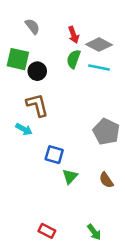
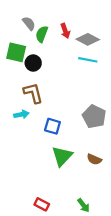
green semicircle: (74, 59) -> (42, 34), moved
cyan arrow: (24, 129) -> (21, 114), turned -40
blue square: (54, 155) -> (52, 126), moved
green triangle: (70, 176) -> (62, 156), size x1.5
brown semicircle: (106, 180) -> (94, 159), turned -32

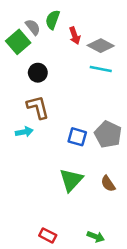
green semicircle: (42, 34) -> (53, 20), moved
green square: (16, 52) -> (18, 42), moved, turned 36
blue square: (52, 126) -> (77, 137), moved
brown semicircle: (94, 159) -> (108, 184), turned 32
green arrow: (83, 205) -> (96, 237), turned -32

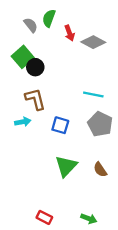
green square: (18, 42) -> (23, 57), moved
cyan line: (101, 69) -> (93, 94), moved
blue square: (77, 137) -> (60, 125), moved

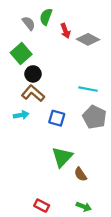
black circle: (35, 67) -> (33, 74), moved
brown L-shape: (35, 99) -> (33, 93), turned -35
brown semicircle: (100, 170) -> (80, 174), moved

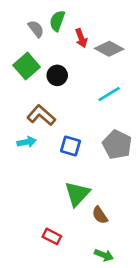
black circle: (33, 74) -> (57, 75), moved
cyan line: (88, 89) -> (109, 94), moved, turned -42
red rectangle: (42, 206) -> (52, 236), moved

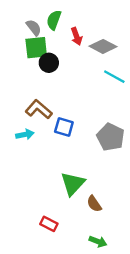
green square: (27, 66) -> (36, 48), moved, turned 35
black circle: (57, 75) -> (49, 63), moved
cyan line: (109, 94) -> (114, 77), moved, turned 60
blue square: (71, 146) -> (64, 127), moved

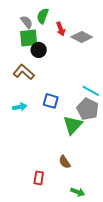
cyan line: (114, 77) -> (91, 91), moved
brown L-shape: (39, 109) -> (24, 72), moved
green triangle: (73, 184) -> (73, 125), moved
brown semicircle: (94, 204) -> (65, 162), moved
red rectangle: (49, 224) -> (39, 178), turned 72

